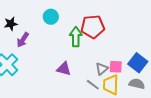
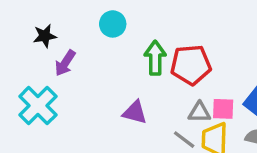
red pentagon: (93, 27) -> (191, 65), moved
gray triangle: (102, 69) -> (199, 112), turned 40

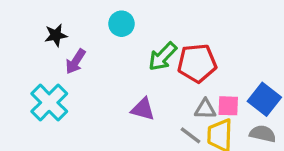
green arrow: (155, 58) -> (163, 57), turned -136

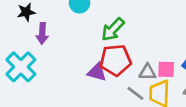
purple arrow: (76, 61) -> (42, 33), turned -30
red pentagon: (197, 63) -> (116, 60), moved

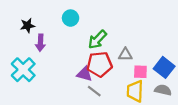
gray triangle: (147, 72) -> (125, 55), moved
gray line: (135, 93) -> (94, 91), moved

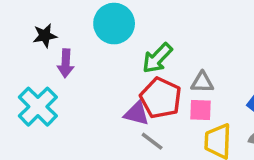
cyan circle: (71, 18) -> (114, 24), size x1.5
red pentagon: (100, 64) -> (161, 98), turned 30
pink square: (140, 72) -> (201, 110), moved

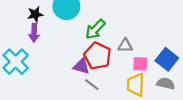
black star: (45, 36) -> (35, 14), moved
pink square: (201, 110) -> (140, 64), moved

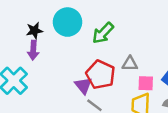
green arrow: (95, 29) -> (103, 33), moved
purple triangle: (81, 66) -> (83, 86), turned 36

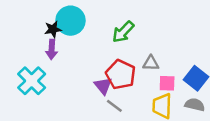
cyan circle: (68, 22) -> (70, 21), moved

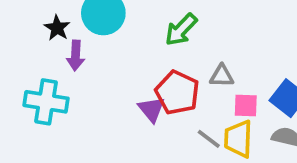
black star: (53, 29) -> (57, 28), moved, turned -30
cyan cross: (32, 81) -> (46, 102), turned -36
gray line: (114, 106) -> (209, 139), moved

